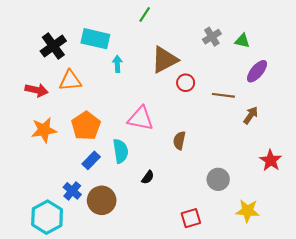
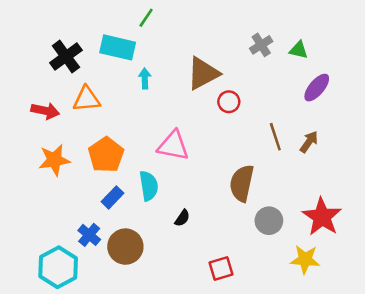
green line: (145, 15) -> (146, 18), moved
brown line: (223, 95) -> (275, 137), moved, turned 65
brown semicircle: (179, 140) -> (242, 183), moved, size x1.6
red star: (271, 160) -> (322, 217), moved, size x1.4
red square: (191, 218) -> (221, 269), moved

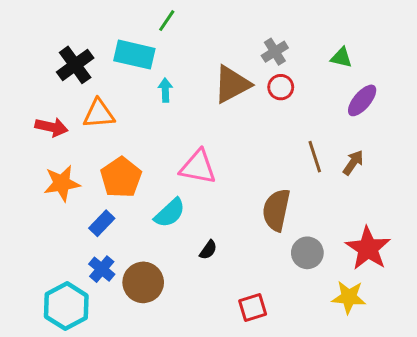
gray cross: (261, 45) -> (275, 52), moved
red circle: (229, 102) -> (281, 87), moved
cyan semicircle: (149, 186) -> (170, 213), turned 56
blue rectangle: (112, 197) -> (102, 223), moved

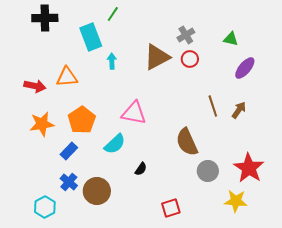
cyan rectangle: (134, 55) -> (91, 37), turned 56
black cross: (75, 65) -> (45, 18), moved, turned 35
brown semicircle: (276, 210) -> (187, 142), turned -36
cyan hexagon: (66, 306) -> (45, 207), size x0.7

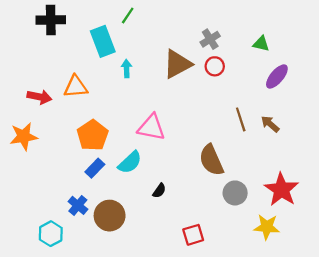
brown arrow: (239, 110) -> (270, 124), turned -84
orange star: (42, 124) -> (24, 136), moved
blue rectangle: (69, 151) -> (95, 168), moved

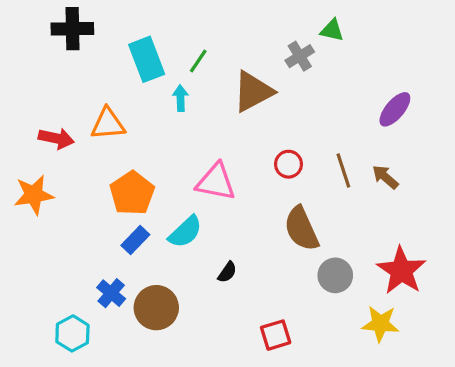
green line: (128, 15) -> (198, 61), moved
green triangle: (261, 44) -> (332, 30), moved
red circle: (215, 66) -> (288, 164), moved

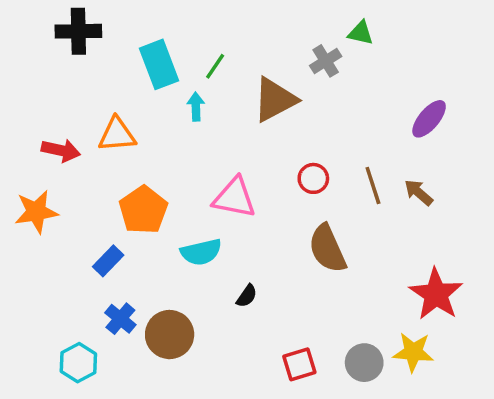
cyan semicircle: (185, 232) -> (201, 252), turned 30
blue rectangle: (135, 240) -> (108, 261), moved
gray circle: (335, 275) -> (364, 363), moved

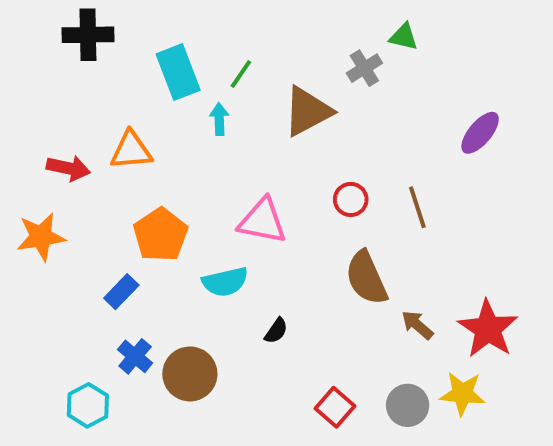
brown arrow: (419, 192) -> (417, 325), moved
red square: (299, 364) -> (335, 407), turned -32

